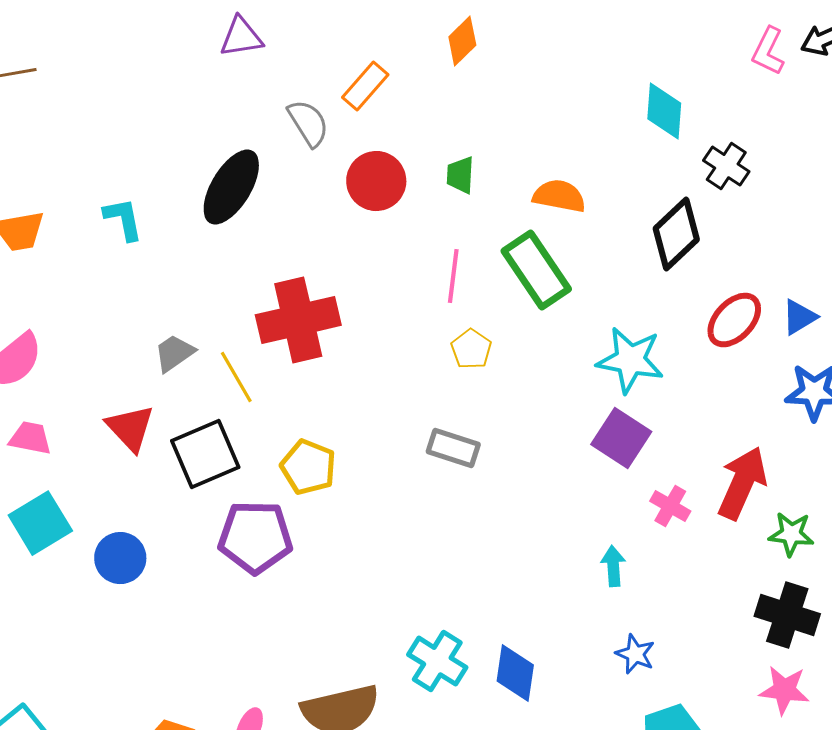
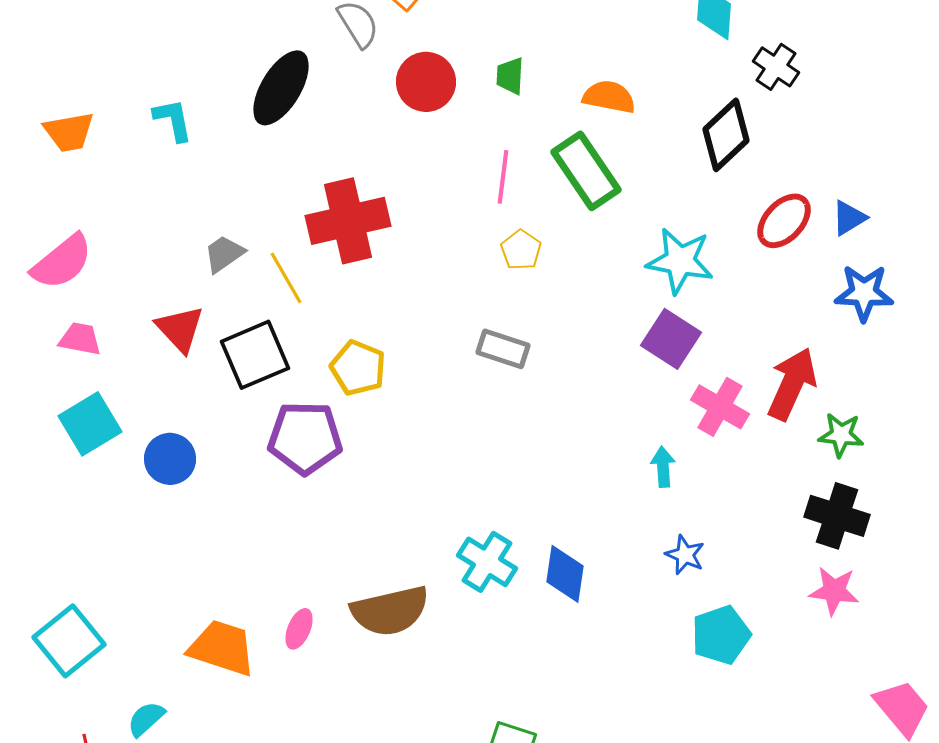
pink cross: (670, 506) -> (720, 407), size x1.4

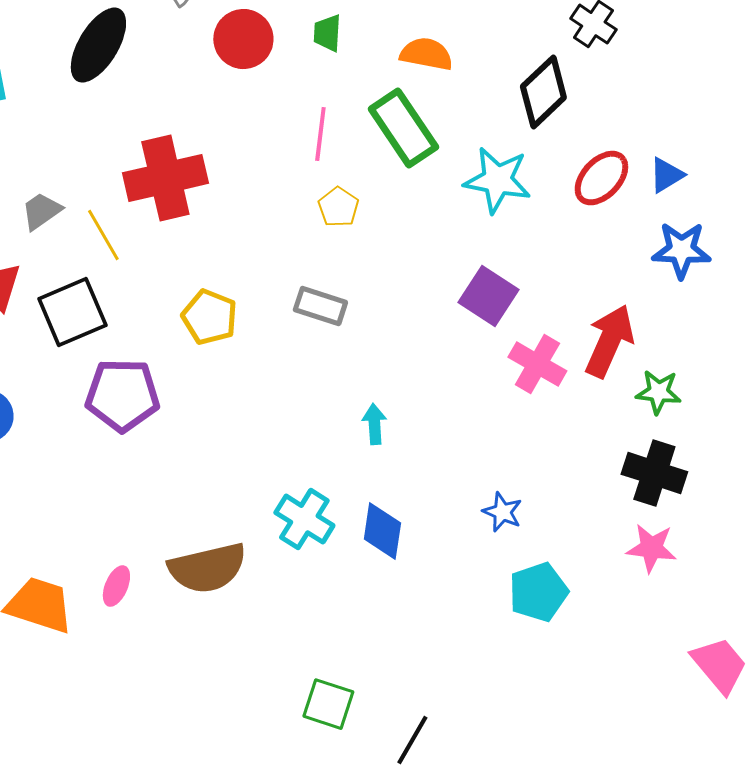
cyan star: (680, 261) -> (497, 180), moved
yellow pentagon: (358, 368) -> (209, 317), moved
cyan arrow: (663, 467) -> (374, 424), moved

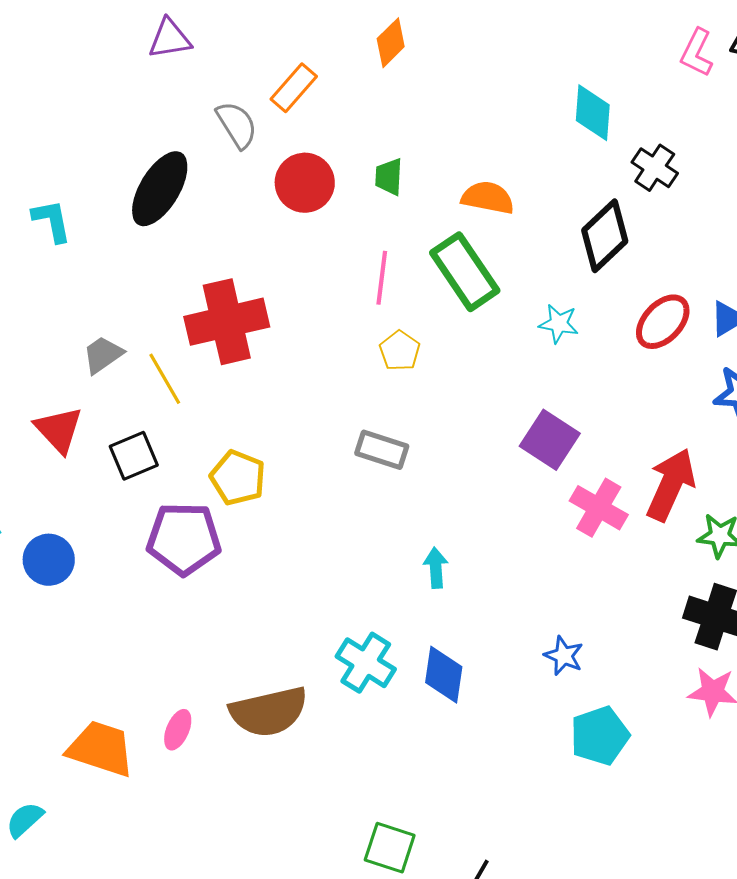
cyan star: (497, 180) -> (559, 324), size x0.6
black square: (72, 312) -> (134, 456), size x0.7
yellow pentagon: (209, 317) -> (238, 478), moved

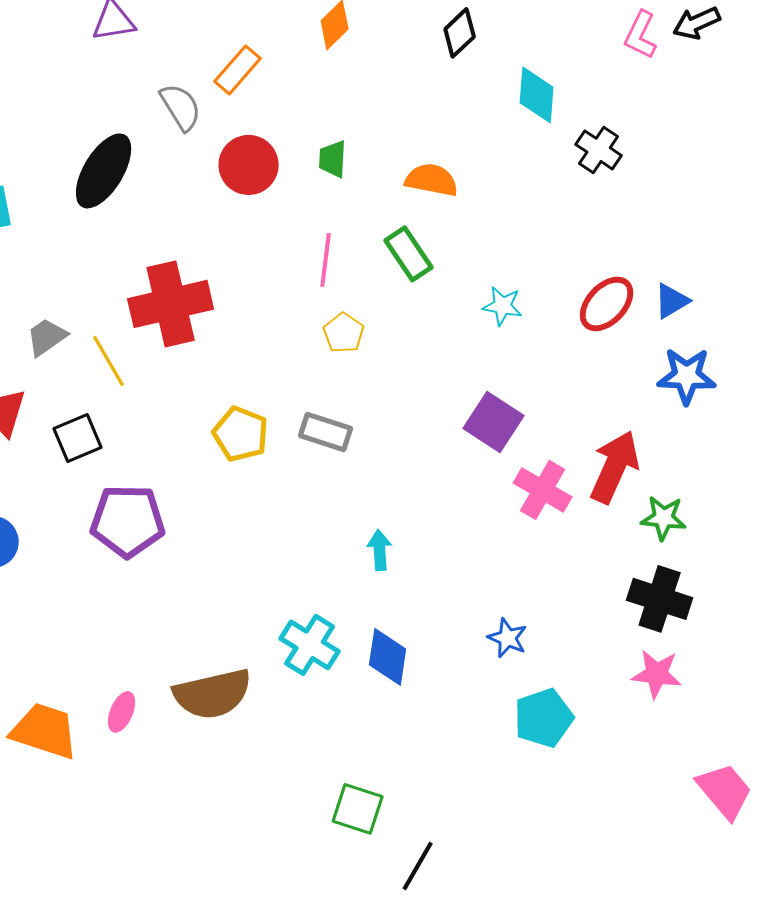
black diamond: (605, 236) -> (460, 33), moved, size x0.7
green rectangle: (465, 272) -> (409, 254), size x0.7
yellow pentagon: (238, 478) -> (241, 434), moved
green square: (390, 848) -> (358, 809), moved

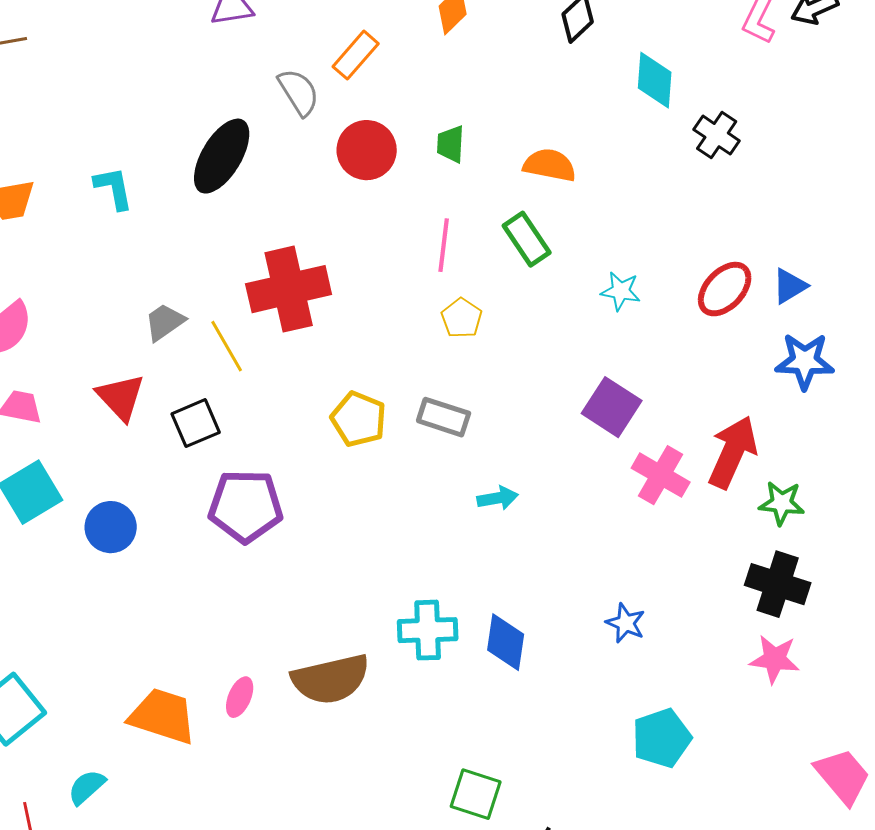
cyan arrow: (380, 550) -> (498, 498), moved, turned 84
cyan cross: (310, 645) -> (428, 630), turned -34
cyan pentagon: (544, 718) -> (662, 738), moved

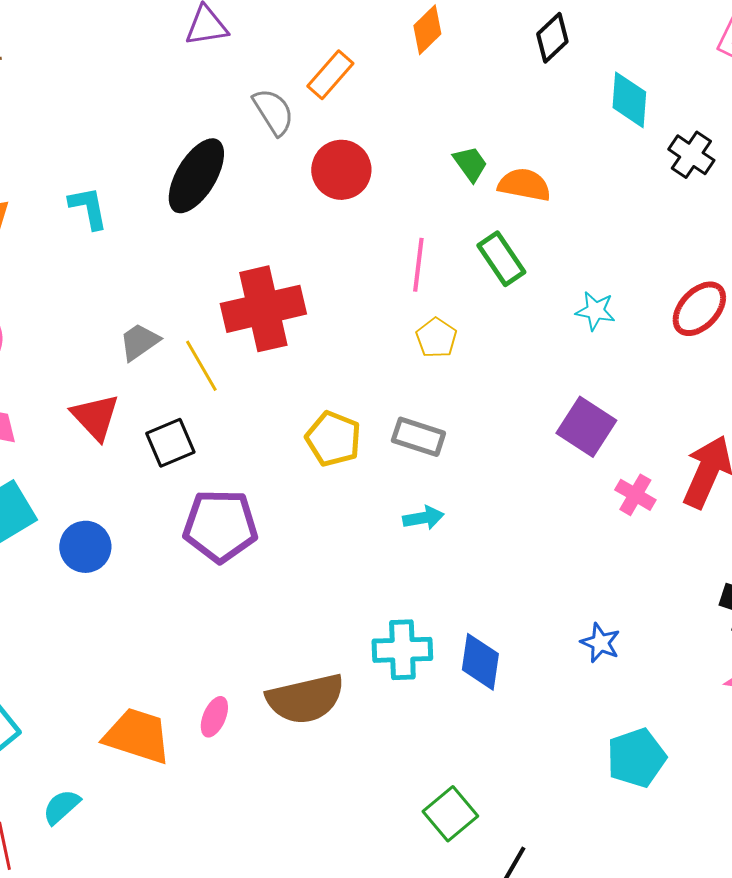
green trapezoid: (451, 144) -> (470, 164), moved, turned 141
pink cross: (661, 475) -> (635, 495), size x0.7
cyan arrow: (498, 498) -> (423, 518), moved
green square: (476, 794) -> (450, 814), turned 32

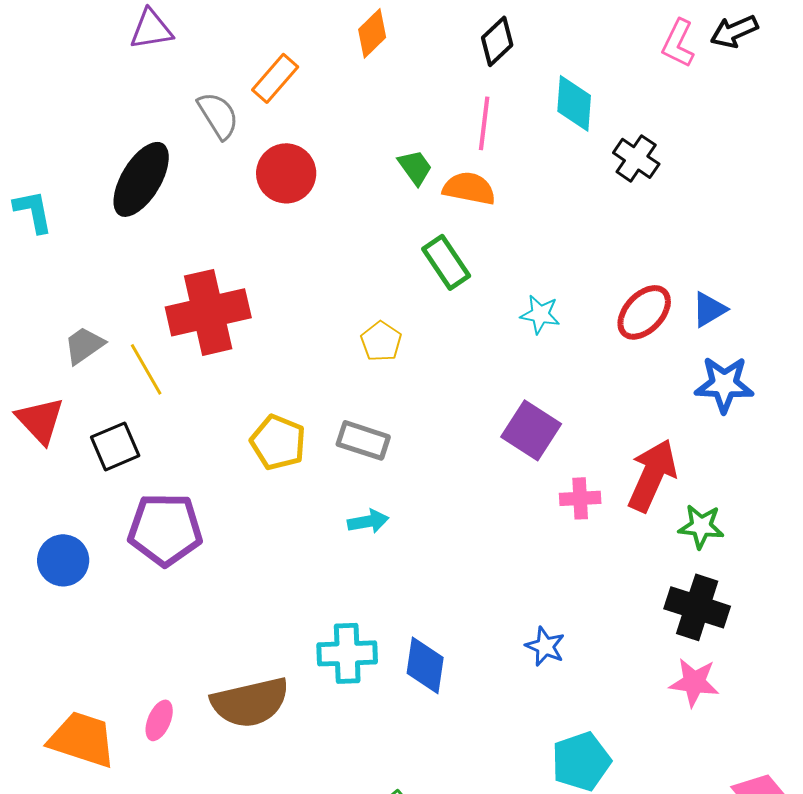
pink line: (418, 265) -> (484, 123), moved
pink cross: (635, 495) -> (580, 498), turned -33
blue circle: (85, 547) -> (63, 560), moved

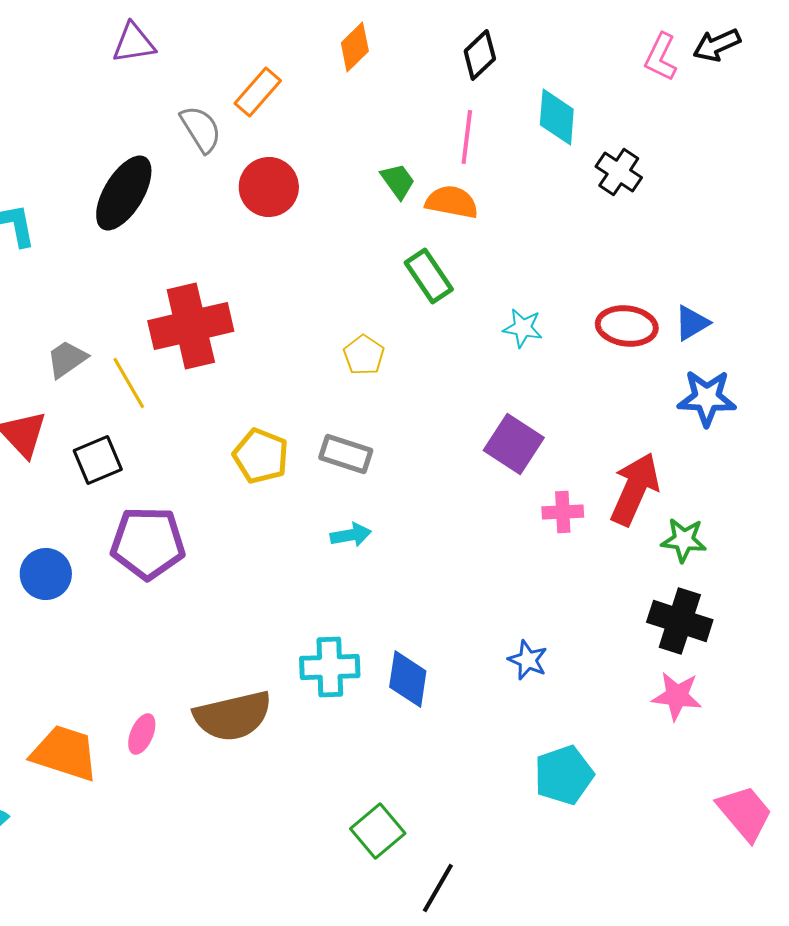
red ellipse: (644, 312) -> (627, 326), turned 54

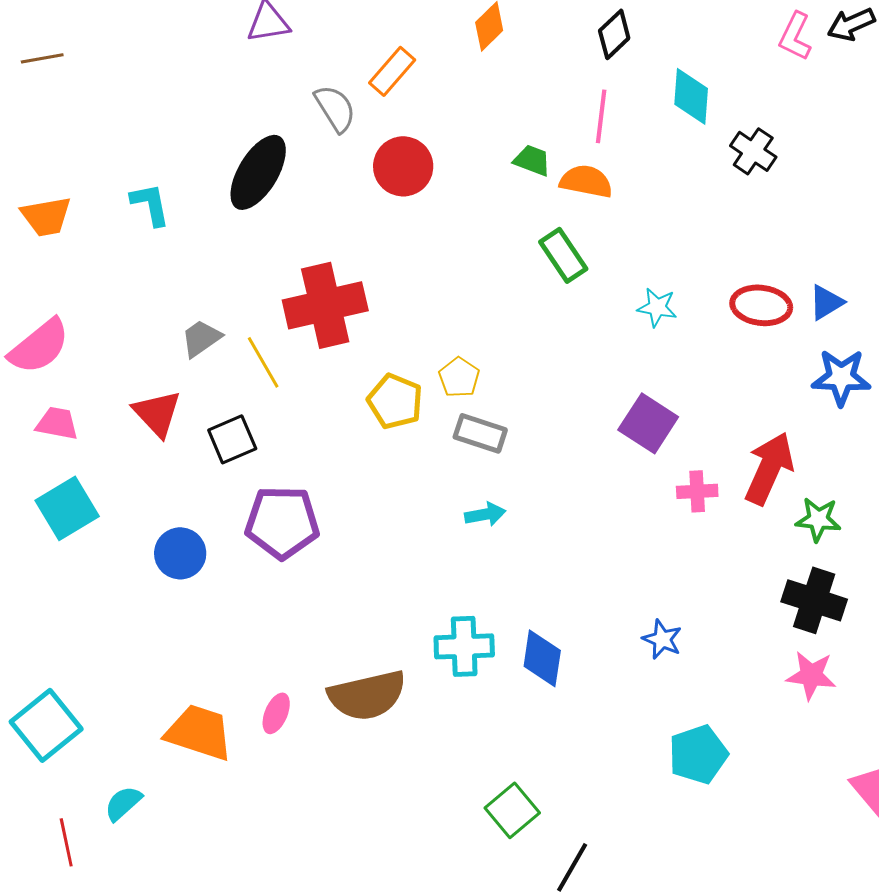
green trapezoid: (398, 181) -> (532, 160), turned -33
yellow pentagon: (364, 355) -> (459, 377), moved
yellow pentagon: (261, 456) -> (395, 401), moved

